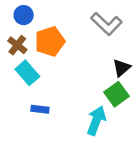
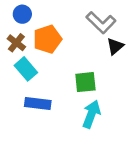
black triangle: (121, 68) -> (115, 46), moved
green square: (116, 94) -> (85, 82), moved, turned 30
blue rectangle: (40, 109) -> (38, 103), size x1.5

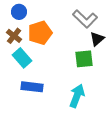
green square: (85, 82) -> (84, 59), moved

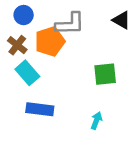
gray L-shape: (85, 19) -> (70, 24), moved, turned -45
black triangle: (97, 39) -> (122, 20), moved, turned -49
cyan arrow: (77, 96) -> (96, 121), size x0.6

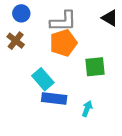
orange pentagon: (50, 41) -> (63, 43), moved
cyan rectangle: (27, 73) -> (43, 79), moved
blue rectangle: (40, 109) -> (54, 98), moved

